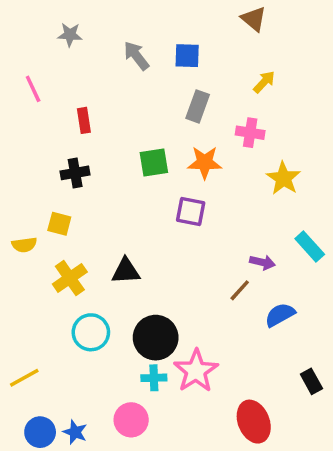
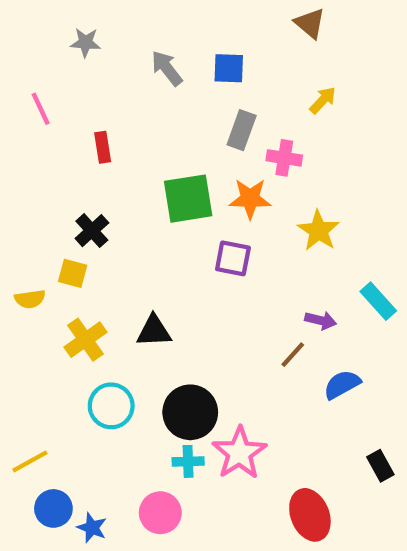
pink cross: (250, 133) -> (284, 158), moved
green square: (154, 162) -> (188, 199), size x1.4
black cross: (75, 173) -> (92, 231), moved, turned -32
yellow star: (283, 178) -> (318, 231), moved
blue circle: (40, 432) -> (53, 508), moved

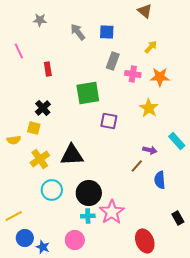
orange star: (250, 199) -> (160, 77), moved
black triangle: (154, 331) -> (72, 155), size x1.4
blue semicircle: (342, 385) -> (160, 180), turned -66

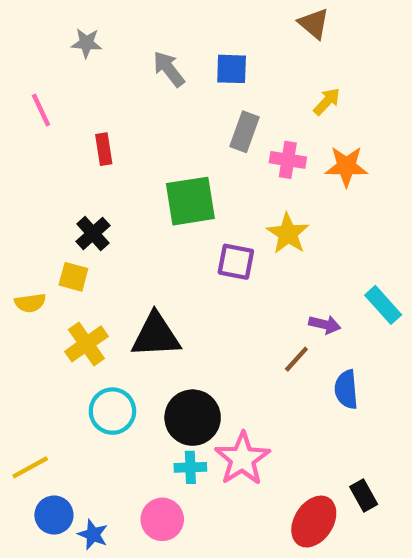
yellow star: (149, 108) -> (288, 234), moved
black rectangle: (178, 218) -> (364, 496), moved
red ellipse: (145, 241) -> (314, 522), turned 55

